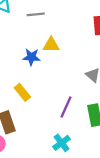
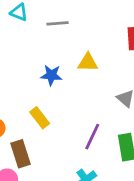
yellow triangle: (51, 45) -> (88, 62), moved

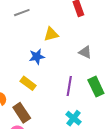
blue star: (51, 75) -> (37, 57), moved

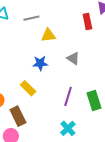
yellow triangle: (51, 34) -> (48, 35), moved
gray triangle: (85, 52) -> (73, 58), moved

